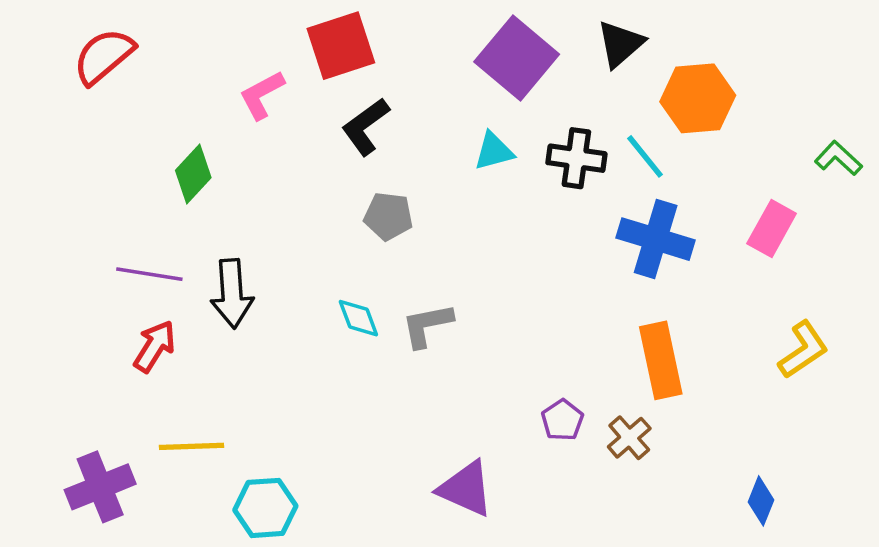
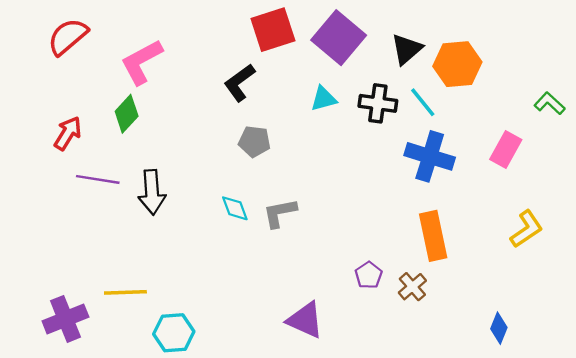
black triangle: (620, 44) -> (407, 49), moved
red square: (341, 46) -> (273, 30), moved
pink L-shape: (262, 95) -> (142, 62), moved, size x1.4
red arrow: (155, 346) -> (68, 133), moved

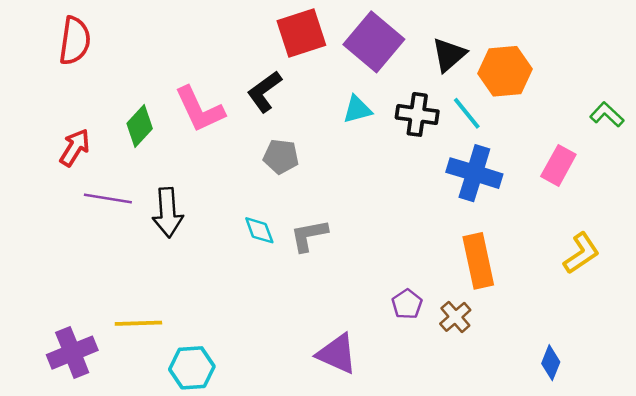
red semicircle: (68, 37) -> (75, 41), turned 138
pink L-shape: (142, 62) -> (200, 109), moved, turned -87

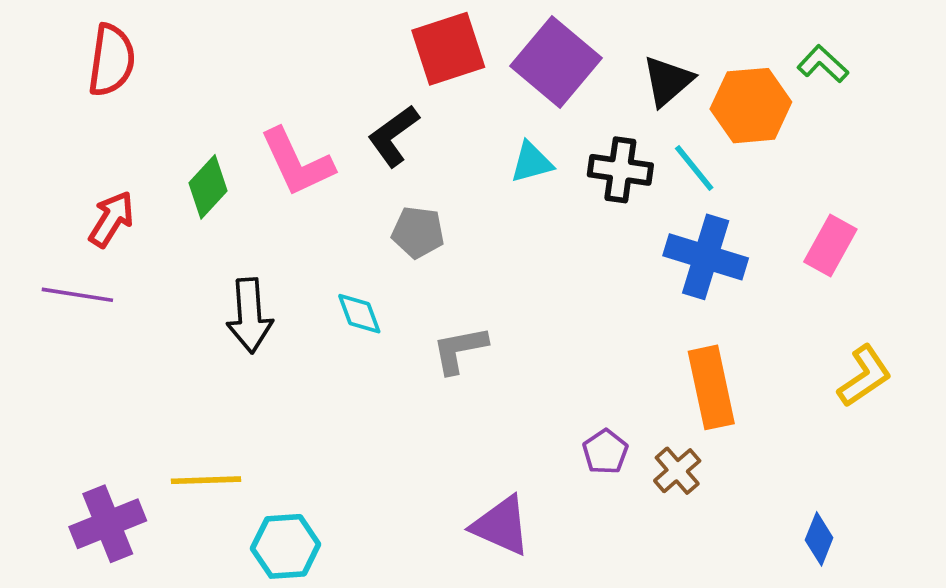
green L-shape: (607, 114) -> (823, 64), moved
purple line: (108, 199) -> (77, 295), moved
cyan diamond: (259, 230) -> (359, 314), moved

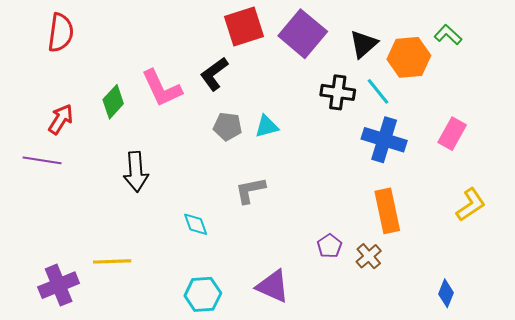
cyan triangle: (531, 162) -> (267, 126), moved
cyan diamond: (359, 314) -> (196, 224), moved
cyan hexagon: (286, 546) -> (203, 294), moved

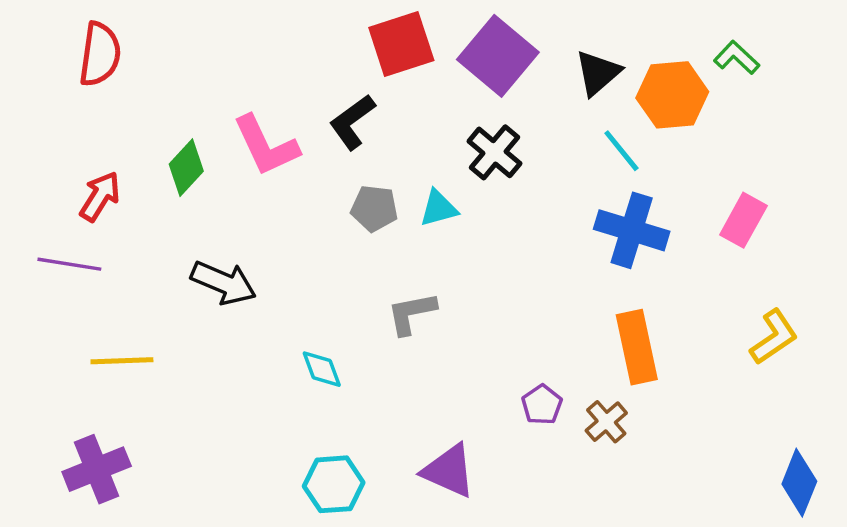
black cross: (338, 92) -> (494, 152), moved, turned 32
black arrow: (136, 172) -> (224, 283), turned -63
yellow line: (112, 261) -> (122, 361), moved
blue diamond: (446, 293) -> (799, 483), moved, size x1.4

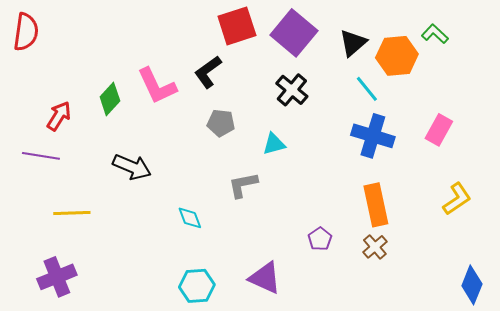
red semicircle: (100, 54) -> (26, 32), moved
cyan triangle: (439, 208) -> (274, 144), moved
brown cross: (606, 422) -> (375, 247), moved

